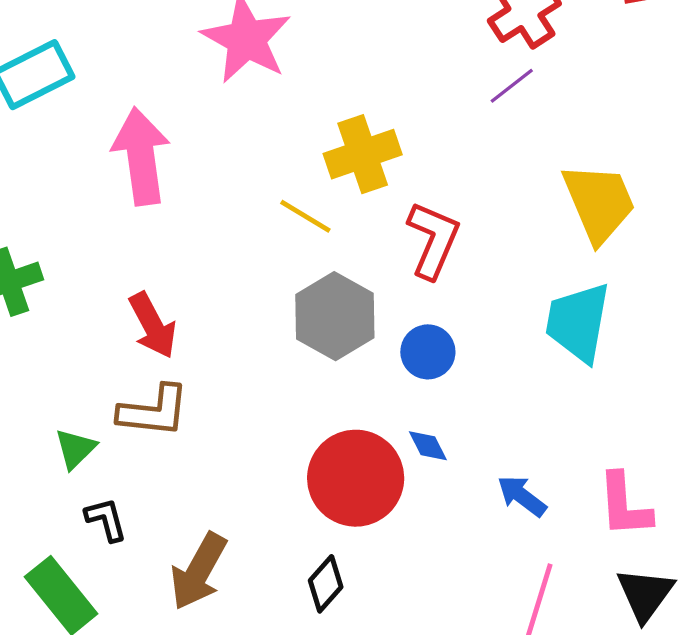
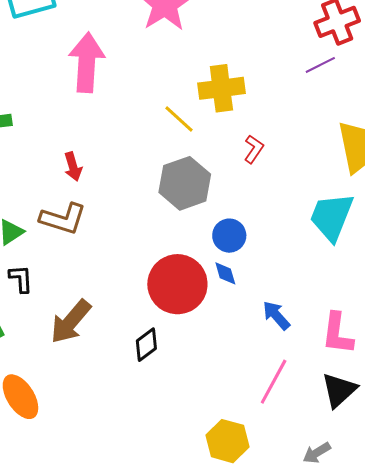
red L-shape: (433, 240) -> (254, 149), size x0.6
red arrow: (153, 325) -> (73, 167), size x0.7
blue circle: (428, 352) -> (229, 236), moved

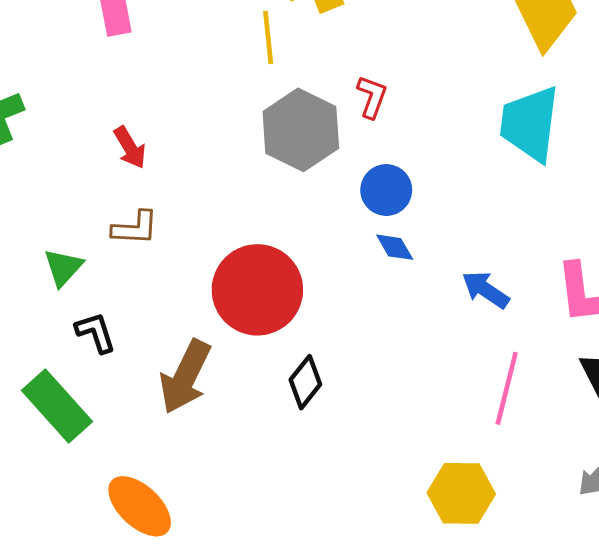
yellow line: (179, 119) -> (268, 37), turned 56
red L-shape: (254, 149) -> (372, 97), moved
brown L-shape: (63, 219) -> (135, 228), size x0.7
red circle: (177, 284) -> (257, 290), moved

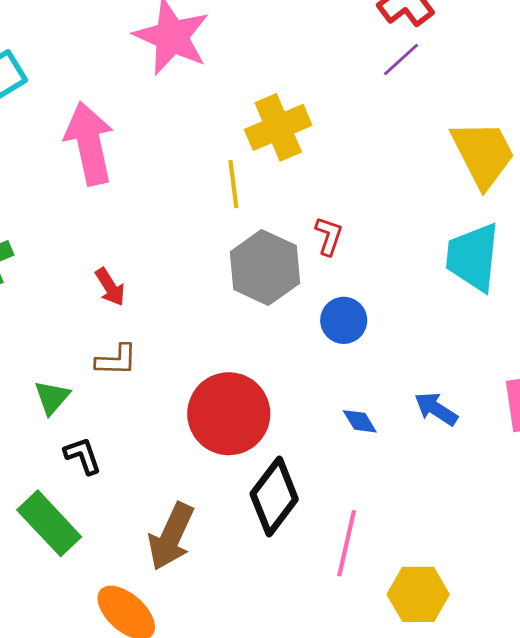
blue diamond: (395, 247) -> (360, 421), moved
brown arrow: (185, 377) -> (171, 536), moved
black diamond: (305, 382) -> (274, 496), size x1.6
pink line: (507, 388) -> (347, 543), moved

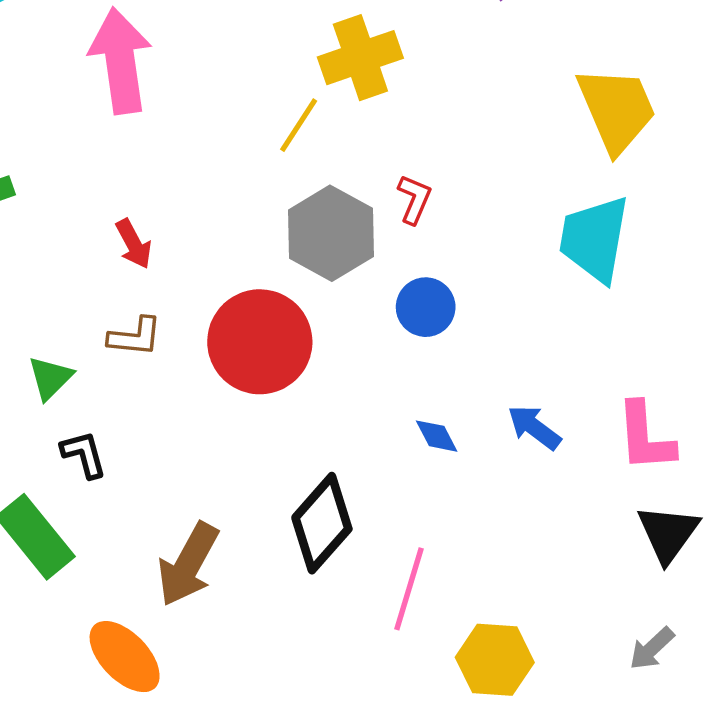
yellow line: (233, 184) -> (299, 125), turned 36
red circle: (229, 414) -> (260, 342), moved

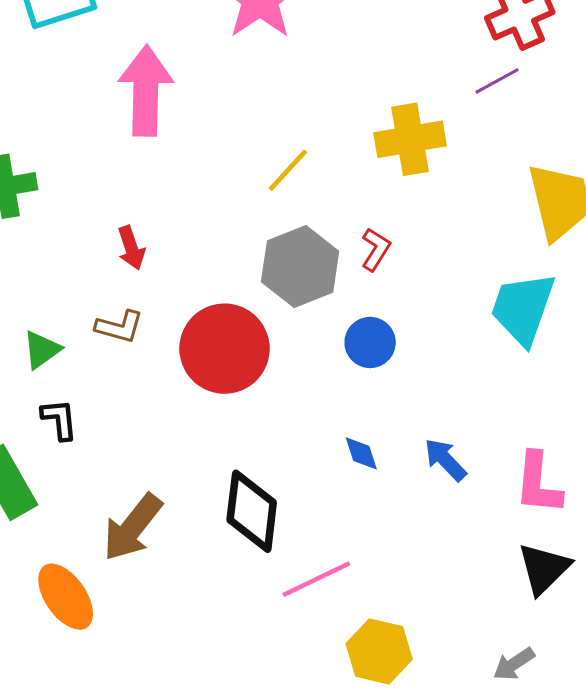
yellow cross: (360, 58) -> (410, 139), moved
black diamond: (322, 523) -> (252, 511), turned -44
pink line: (409, 589) -> (316, 579), turned 38

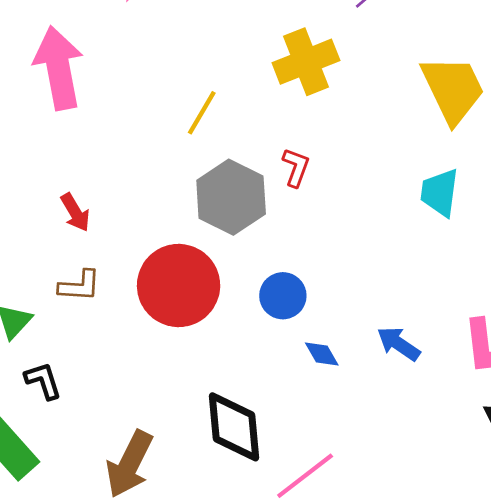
cyan trapezoid: (523, 308) -> (440, 193), size x0.7
blue circle: (370, 342) -> (283, 296), moved

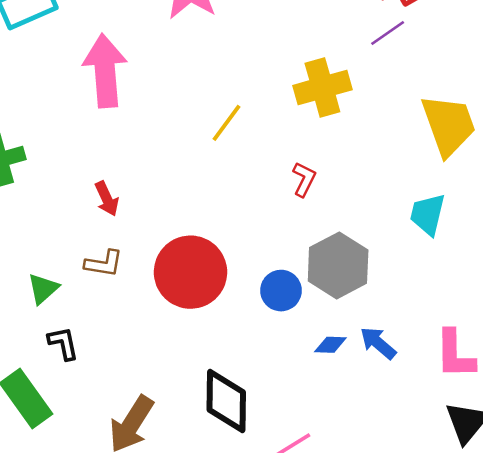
gray hexagon: (231, 197) -> (338, 265), moved
blue diamond: (322, 354) -> (330, 345), moved, turned -64

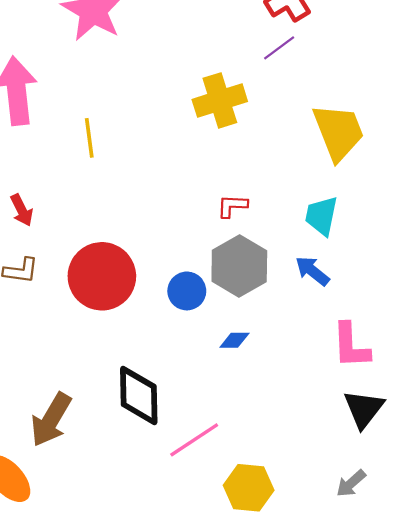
yellow line: (226, 123) -> (89, 138), moved, turned -42
red L-shape: (304, 179) -> (232, 206), moved, turned -112
blue arrow: (378, 343) -> (312, 271), moved

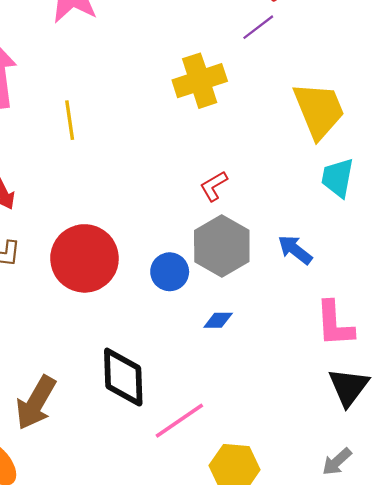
red L-shape: (232, 206) -> (214, 186), turned -32
cyan trapezoid: (321, 216) -> (338, 178), moved

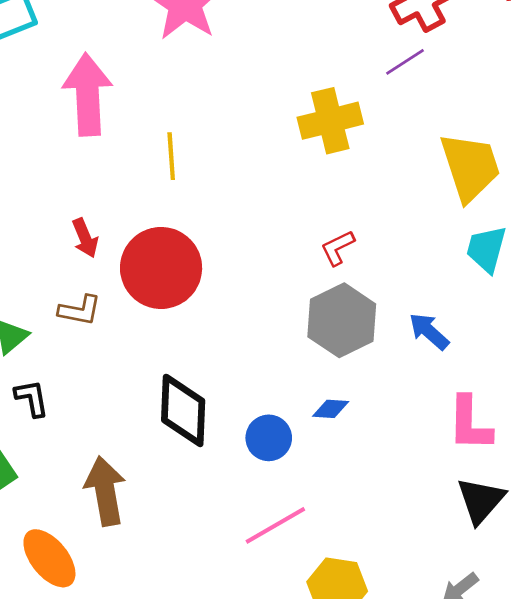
red circle: (84, 258) -> (161, 268), moved
blue circle: (170, 272) -> (269, 438), moved
black diamond: (123, 377) -> (183, 410), moved
brown arrow: (36, 403) -> (105, 491), turned 136

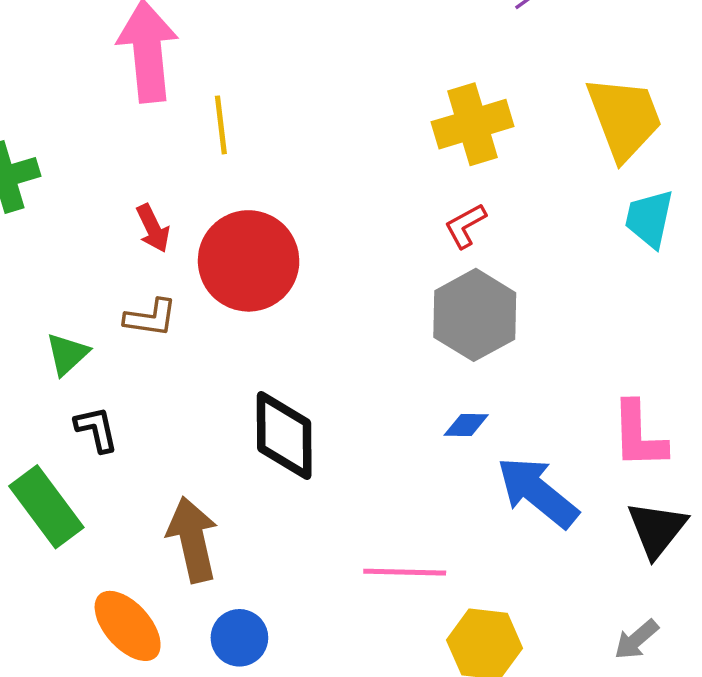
yellow cross: (330, 121) -> (472, 124), moved
yellow line: (171, 156) -> (221, 125), moved
blue arrow: (429, 331) -> (537, 492), moved, size x1.6
blue circle: (269, 438) -> (239, 638), moved
pink line: (275, 525) -> (405, 572), turned 34

